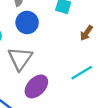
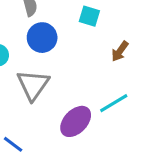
purple ellipse: (36, 86) -> (76, 121), moved

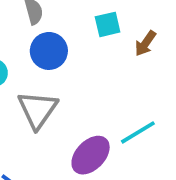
cyan square: (89, 16) -> (108, 24), turned -30
brown arrow: (120, 51) -> (145, 43), moved

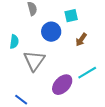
brown arrow: (145, 43) -> (81, 40), moved
blue circle: (49, 51) -> (51, 32), moved

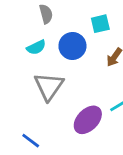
cyan semicircle: (14, 42) -> (36, 47), moved, turned 56

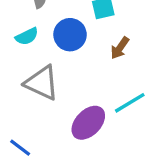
gray triangle: (49, 86) -> (42, 83), turned -40

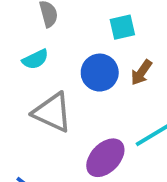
blue circle: (70, 35) -> (100, 73), moved

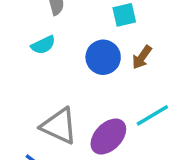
gray triangle: (52, 112) -> (59, 126), moved

